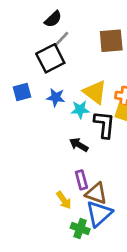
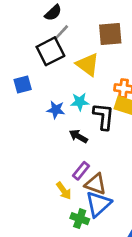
yellow triangle: (95, 92) -> (88, 65), moved
blue star: (56, 97) -> (56, 110), moved
purple rectangle: (81, 180) -> (81, 171), turned 54

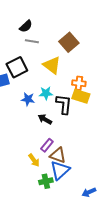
gray line: (61, 33) -> (32, 41), turned 56
brown square: (110, 34) -> (69, 42), turned -36
black square: (50, 51) -> (17, 67), moved
green cross: (80, 219) -> (46, 181), turned -32

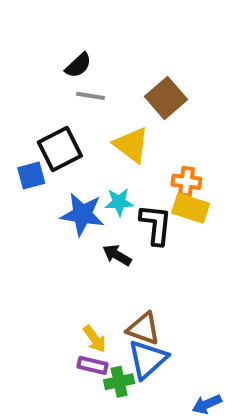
blue star: (28, 99) -> (82, 214), size x1.5
purple rectangle: (47, 145) -> (93, 365), moved, turned 64

